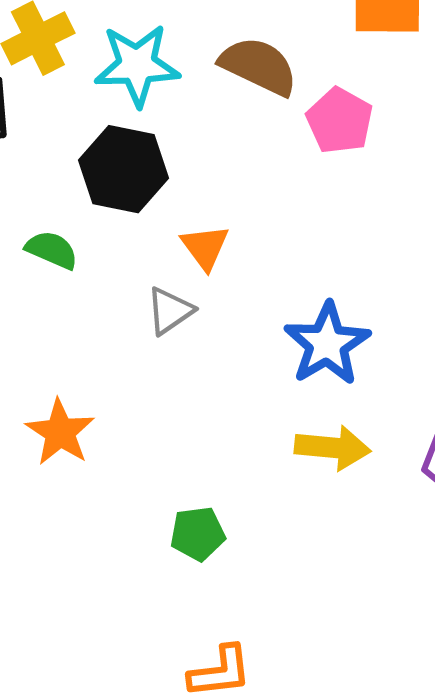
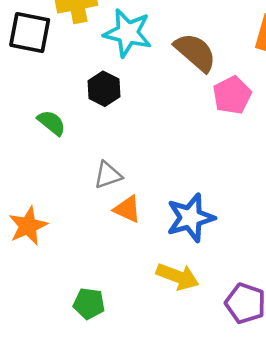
black hexagon: (123, 169) -> (104, 89), size x0.7
orange triangle: (205, 247) -> (127, 209), moved, turned -44

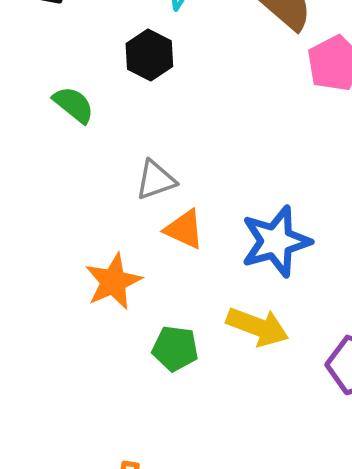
orange star: (28, 226) -> (113, 282), moved
green pentagon: (89, 304) -> (175, 348), moved

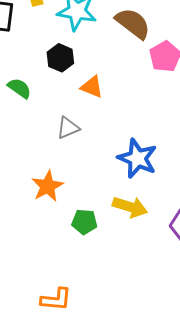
orange triangle: (184, 229) -> (92, 87), moved
blue star: (276, 241) -> (137, 158), turned -30

